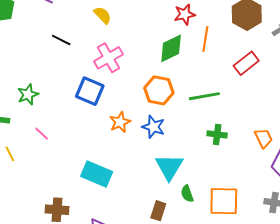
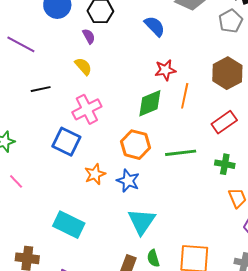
black line: (61, 40) -> (41, 89), turned -42
green cross: (217, 134) -> (225, 164), moved
green semicircle: (187, 194) -> (153, 258), moved

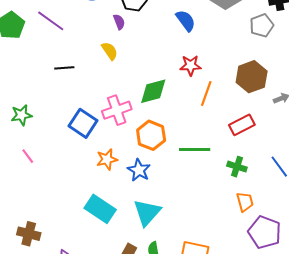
green diamond: (150, 103) -> (153, 91), moved
pink cross: (87, 109) -> (117, 110), moved
cyan rectangle: (69, 225) -> (100, 209), moved

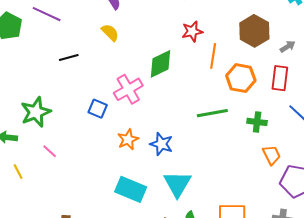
green star: (22, 115) -> (36, 112), size x1.4
blue square: (83, 123) -> (98, 109), size x0.7
red rectangle: (242, 125) -> (280, 78), moved, turned -45
orange hexagon: (151, 135) -> (241, 78), moved

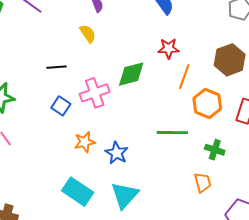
black line: (69, 58) -> (56, 67), moved
orange trapezoid: (271, 155) -> (203, 182), moved

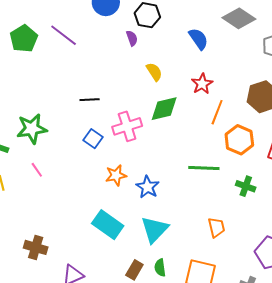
yellow semicircle: (88, 34) -> (154, 72), moved
red star: (169, 48) -> (202, 84), turned -30
orange trapezoid: (203, 182) -> (216, 227), moved

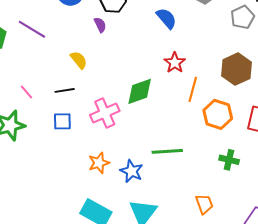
yellow semicircle: (154, 72) -> (79, 60), moved
blue square: (93, 139) -> (62, 121), moved, turned -30
green line: (204, 168) -> (167, 151), moved
pink line: (37, 170) -> (26, 92), moved

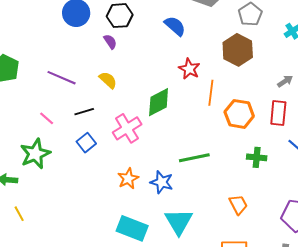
purple line: (32, 29) -> (62, 78), moved
yellow semicircle: (79, 60) -> (108, 80), moved
brown hexagon: (237, 69) -> (238, 50), moved
blue square: (62, 121) -> (86, 143), turned -30

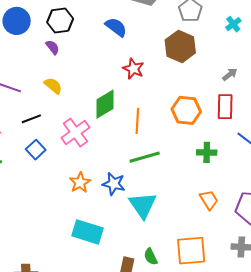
orange line: (211, 93) -> (137, 121), moved
orange trapezoid: (238, 205) -> (209, 200), moved
cyan triangle: (179, 222) -> (143, 205), moved

